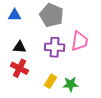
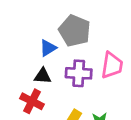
blue triangle: (15, 15) -> (48, 48), moved, turned -32
black triangle: (20, 47) -> (43, 76), moved

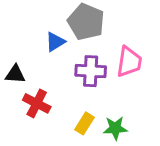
black triangle: (43, 76) -> (15, 74), moved

